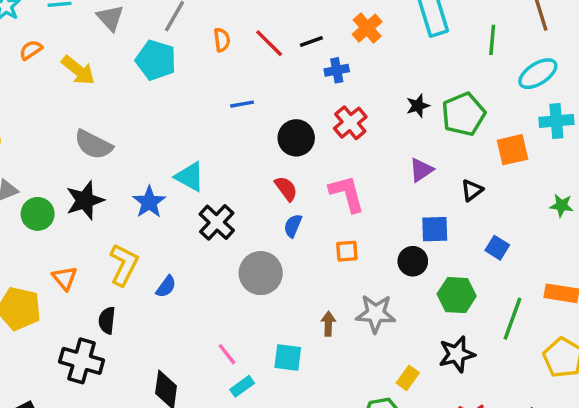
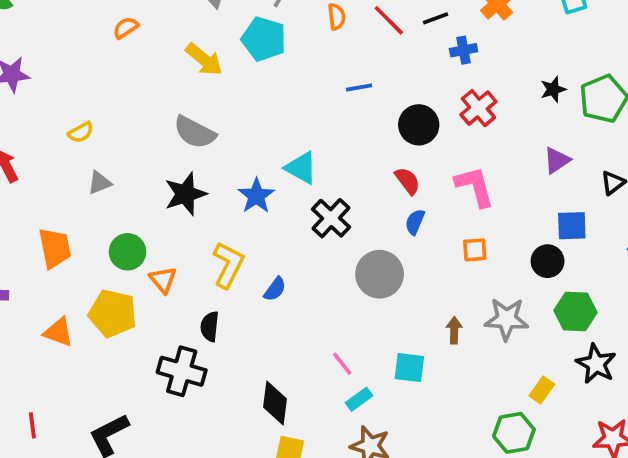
yellow arrow: (78, 70) -> (204, 60), moved
green circle: (38, 214) -> (128, 252), moved
green hexagon: (457, 295) -> (576, 312), moved
black star: (457, 354) -> (596, 364), turned -30

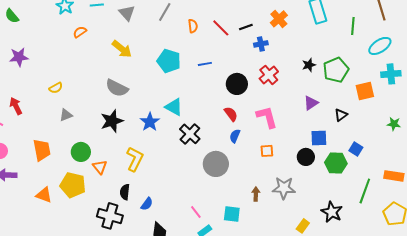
cyan pentagon: (264, 39) -> (169, 61), moved
blue semicircle: (275, 289) -> (147, 204), moved
green hexagon: (576, 312) -> (336, 163), moved

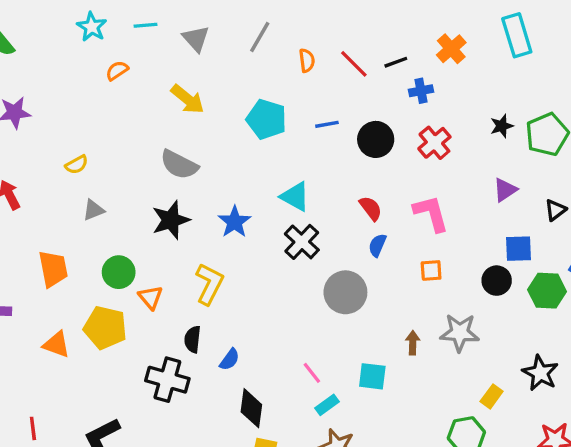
black circle: (237, 84) -> (376, 139), moved
cyan triangle: (174, 107) -> (295, 197), moved

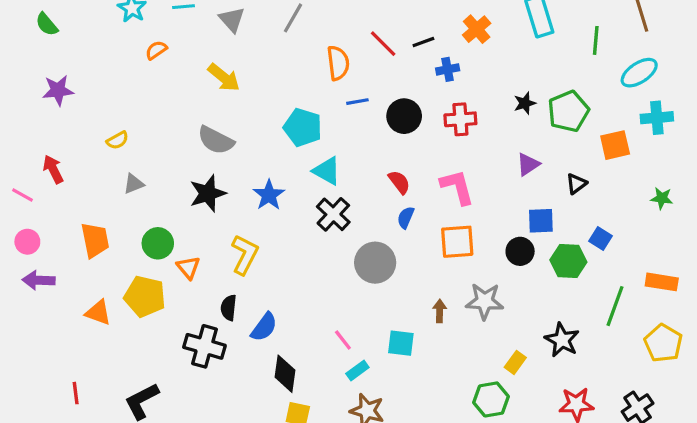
orange semicircle: (307, 60) -> (338, 63), moved, size x1.5
cyan pentagon: (266, 119) -> (303, 127), moved
red cross: (434, 143) -> (460, 119), turned 36
orange square: (431, 270) -> (457, 242), size x1.6
blue semicircle: (230, 360) -> (264, 327), size x1.4

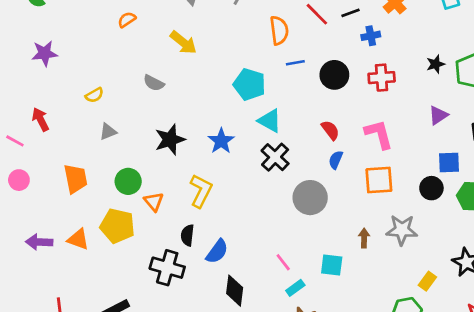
gray semicircle: (216, 140) -> (154, 83), moved, size x0.7
purple arrow: (39, 280) -> (39, 242), moved

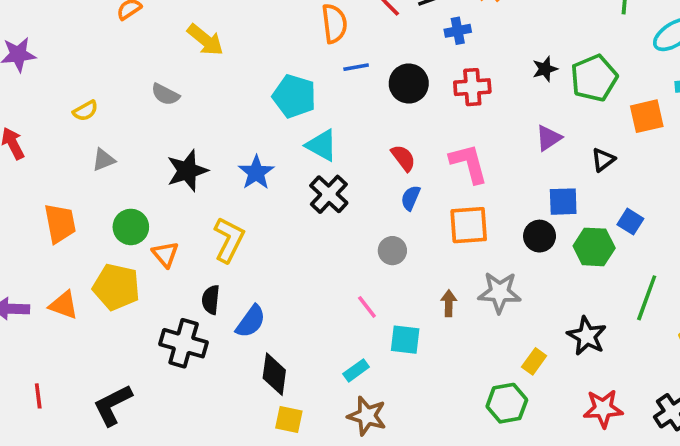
gray circle: (310, 198) -> (392, 251), moved, size x0.6
pink line: (283, 262) -> (367, 307), moved

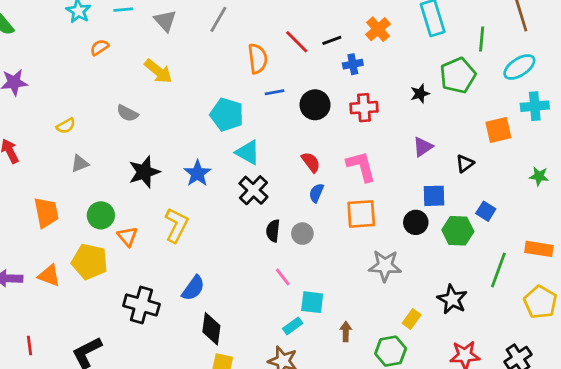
green pentagon: (594, 78) -> (458, 75), moved
black semicircle: (211, 300) -> (273, 231), moved
brown arrow: (449, 303) -> (346, 332), moved
cyan rectangle: (356, 370) -> (293, 326), moved

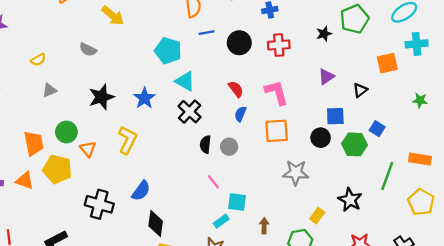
orange trapezoid: (46, 213) -> (34, 143), moved

